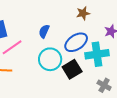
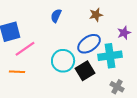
blue semicircle: (44, 31) -> (56, 16), moved

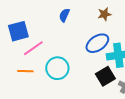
cyan circle: (63, 61) -> (57, 68), moved
black square: (85, 71) -> (105, 76), moved

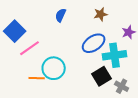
blue square: (18, 31) -> (15, 31), turned -30
orange line: (25, 71) -> (37, 78), moved

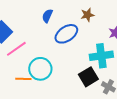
blue ellipse: (94, 43) -> (66, 34), moved

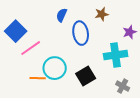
blue ellipse: (66, 34) -> (81, 33), turned -65
black square: (88, 77) -> (86, 76), moved

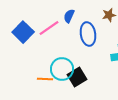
pink line: (31, 48) -> (49, 28), moved
black square: (86, 76) -> (77, 77), moved

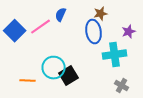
blue ellipse: (88, 34) -> (94, 32), moved
orange line: (45, 79) -> (28, 81), moved

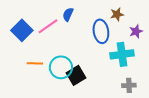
brown star: (101, 14) -> (117, 14), moved
orange line: (28, 81) -> (35, 63), moved
gray cross: (122, 86) -> (129, 85), turned -32

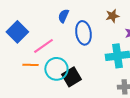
pink line: (48, 26) -> (43, 46), moved
blue ellipse: (101, 31) -> (83, 33), moved

